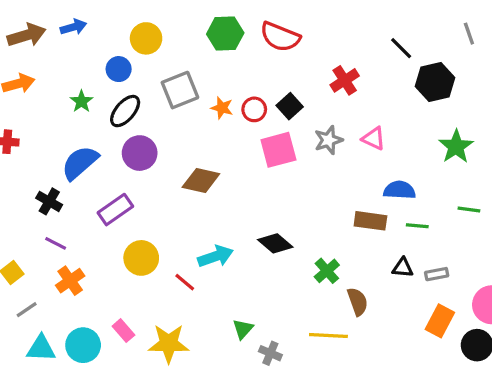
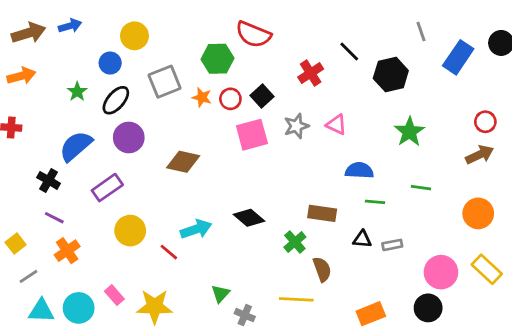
green hexagon: (225, 34) -> (218, 59), moved
black line: (401, 48) -> (349, 52), moved
brown rectangle: (370, 221) -> (322, 213), moved
orange rectangle: (440, 321) -> (371, 314), moved, turned 40

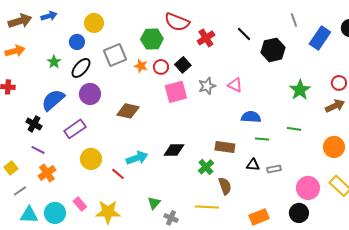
red cross: (311, 73) -> (206, 38), moved
green star: (409, 132) -> (300, 90), moved
black diamond: (249, 218) -> (174, 150), turned -40

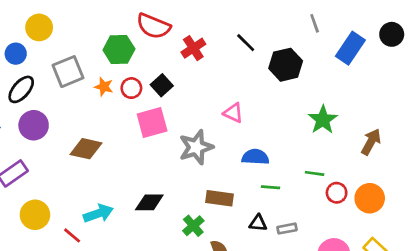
red circle: (339, 83) -> (337, 193), moved
gray star: (207, 86) -> (196, 147), moved, size x1.4
brown arrow: (335, 106) -> (371, 142), turned -36

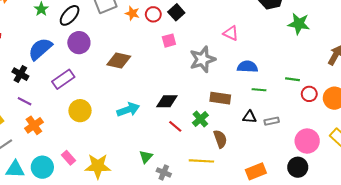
green star: (323, 120) -> (299, 24), moved, turned -30
pink square: (152, 122) -> (169, 41), size x0.6
red line: (72, 235) -> (175, 126), moved

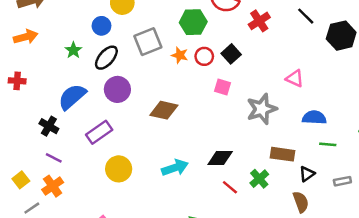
pink square: (169, 41) -> (223, 87), turned 32
black triangle: (250, 117) -> (307, 174), moved, turned -40
orange cross: (34, 125) -> (53, 186), moved
brown semicircle: (220, 139) -> (301, 202), moved

